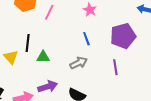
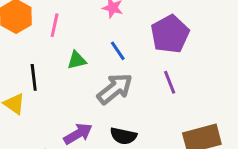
green triangle: (43, 57) -> (77, 60), moved
gray arrow: (79, 63) -> (115, 89), size x1.4

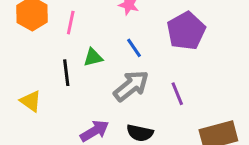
black line: (34, 77) -> (66, 73), moved
purple line: (170, 82) -> (177, 94), moved

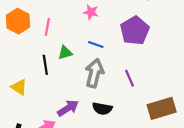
blue line: (134, 48) -> (96, 44), turned -35
gray arrow: (131, 86) -> (95, 73), turned -36

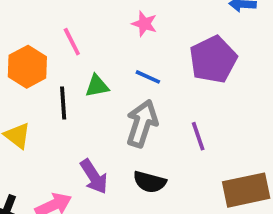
orange hexagon: (18, 21) -> (27, 67), moved
pink line: (47, 27) -> (72, 42), turned -42
purple arrow: (68, 108) -> (94, 177), turned 85

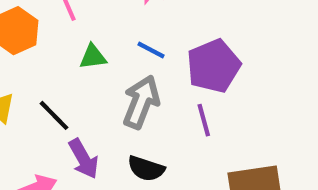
purple pentagon: (213, 60) -> (214, 66), moved
black line: (63, 103) -> (54, 115), moved, turned -44

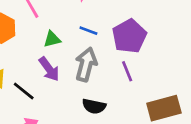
black line: (54, 115) -> (24, 91), moved
purple arrow: (84, 159) -> (49, 69), moved

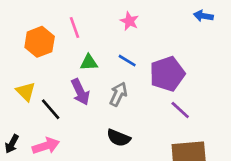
gray arrow: (86, 64) -> (118, 94), size x0.7
purple line: (127, 71) -> (180, 110), moved, turned -36

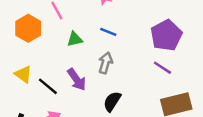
purple pentagon: (167, 74) -> (166, 35), moved
purple arrow: (80, 92) -> (77, 79), moved
black semicircle: (119, 138) -> (112, 101), turned 110

